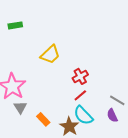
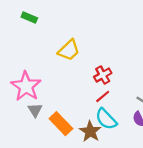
green rectangle: (15, 25) -> (29, 17), turned 32
orange rectangle: (43, 119) -> (61, 124), size x1.5

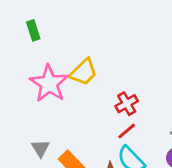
green rectangle: (29, 17) -> (33, 30), turned 49
pink star: (26, 86) -> (49, 84), moved

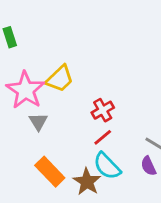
gray triangle: (40, 148) -> (38, 122), moved

